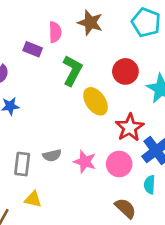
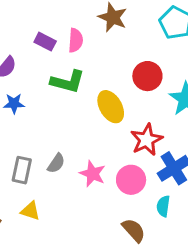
pink semicircle: (55, 32) -> (76, 40), moved
green L-shape: (72, 71) -> (68, 82), moved, turned 72
gray semicircle: (52, 155) -> (56, 163), turned -48

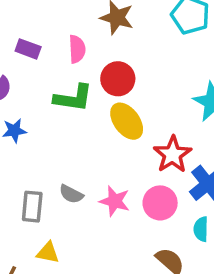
purple rectangle: (45, 42) -> (28, 49), moved
red circle: (147, 76) -> (118, 79), moved
gray semicircle: (56, 163) -> (71, 194), turned 90

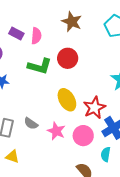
pink semicircle: (77, 49) -> (36, 36), moved
yellow ellipse: (127, 121) -> (67, 100), moved

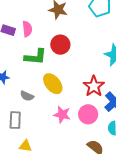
yellow ellipse: (67, 100) -> (53, 84), moved
gray semicircle: (31, 123) -> (27, 96), moved

